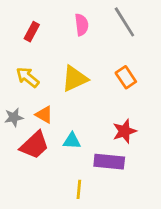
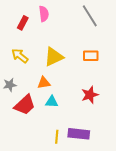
pink semicircle: (82, 25) -> (44, 14), moved
orange rectangle: (126, 77) -> (91, 56), turned -56
orange triangle: (44, 115) -> (44, 83), moved, turned -40
purple rectangle: (109, 162) -> (79, 134), moved

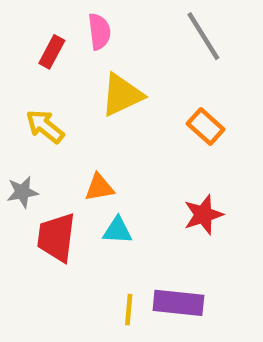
orange rectangle: (91, 56) -> (206, 126), turned 42
yellow triangle: (54, 57) -> (122, 95), moved
red trapezoid: (25, 105) -> (56, 237), turned 140

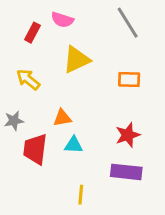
pink semicircle: (99, 32) -> (62, 20), turned 115
orange rectangle: (206, 126) -> (129, 80), turned -40
purple rectangle: (178, 303) -> (126, 172), moved

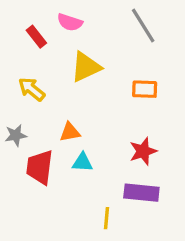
red rectangle: (32, 33) -> (36, 37), turned -66
yellow line: (81, 195) -> (106, 218), moved

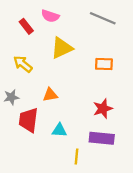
gray line: (143, 25) -> (103, 18), turned -35
cyan triangle: (83, 162) -> (59, 130), moved

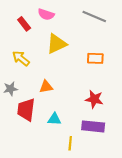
red star: (103, 109) -> (94, 99), turned 30

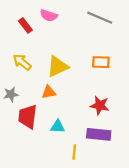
yellow triangle: (57, 44) -> (58, 67), moved

